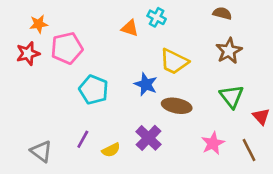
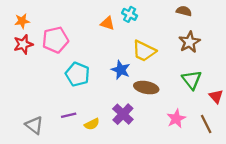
orange star: (39, 24) -> (22, 21), moved
purple line: (83, 139) -> (69, 115), turned 48

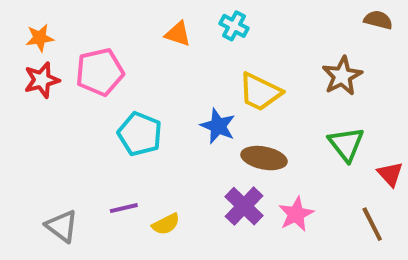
brown semicircle: (184, 11) -> (378, 20), moved
orange triangle: (107, 23) -> (178, 34), moved
purple cross: (123, 114) -> (244, 206), moved
pink star: (176, 119) -> (296, 214), moved

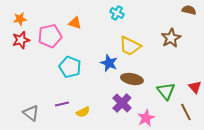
orange triangle: (178, 34) -> (75, 23), moved
green triangle: (346, 144) -> (166, 91), moved
pink star: (296, 214) -> (146, 118), moved

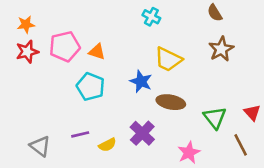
brown semicircle: (189, 10) -> (215, 13), moved, turned -136
orange triangle: (75, 23) -> (97, 52), moved
purple cross: (122, 103) -> (142, 133), moved

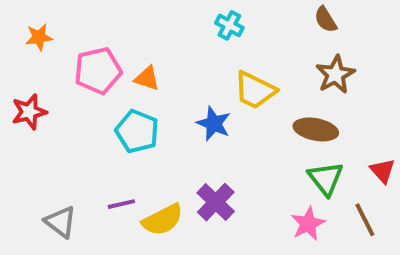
red star: (27, 52) -> (29, 112), moved
brown ellipse: (171, 102) -> (316, 129), moved
yellow semicircle: (107, 145) -> (163, 220), size x1.5
pink star: (189, 153) -> (308, 224), moved

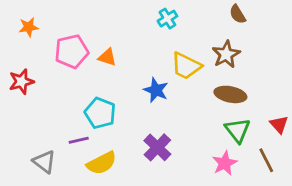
cyan cross: (229, 25) -> (167, 19), turned 30
brown star: (335, 74) -> (226, 54), moved
cyan pentagon: (137, 131) -> (100, 113), moved
purple line: (121, 204) -> (79, 140), moved
yellow semicircle: (163, 220) -> (102, 163), moved

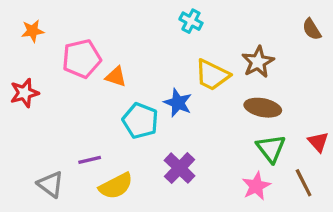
brown semicircle: (238, 14) -> (312, 29), moved
cyan cross: (167, 19) -> (191, 21), turned -30
orange triangle: (107, 57) -> (116, 77), moved
cyan pentagon: (100, 113) -> (140, 121), moved

